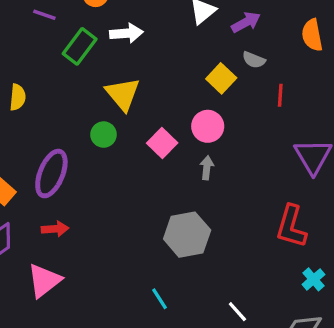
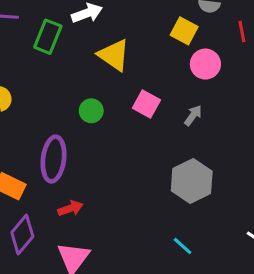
yellow triangle: (123, 94) -> (114, 55), moved
pink circle: (208, 126) -> (205, 64), moved
gray arrow: (207, 168) -> (193, 115), turned 45

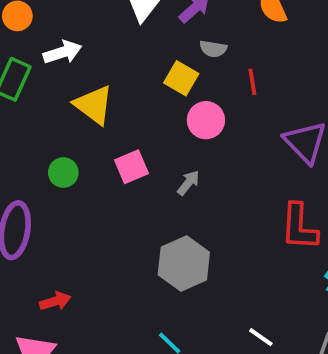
pink square: (146, 104) -> (132, 167), turned 36
red arrow: (70, 208) -> (55, 301), moved

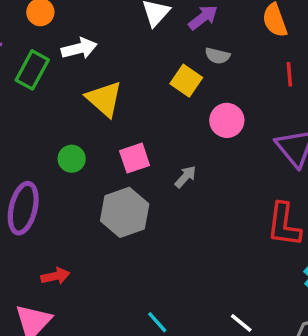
red line: (252, 82) -> (289, 74), moved
pink circle: (206, 120) -> (227, 120), moved
gray hexagon: (184, 263) -> (125, 212), moved

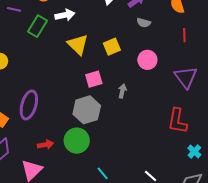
yellow square: (186, 81) -> (112, 47), moved, turned 30
green circle: (72, 159) -> (77, 141), moved, size x1.6
gray arrow: (185, 177) -> (122, 91), turned -32

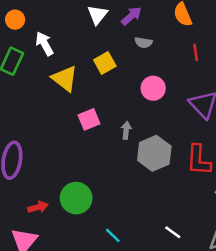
white arrow: (65, 15) -> (44, 44), turned -102
yellow square: (112, 47) -> (105, 63), moved
gray hexagon: (87, 110) -> (154, 153), moved

